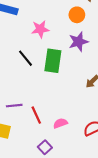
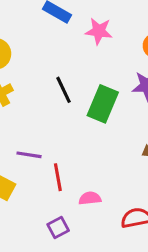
pink star: (40, 29) -> (99, 31), moved

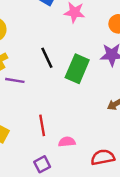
purple line: (29, 155) -> (15, 80), moved

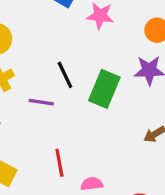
purple line: (15, 80) -> (41, 102), moved

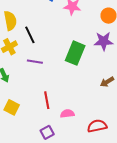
black line: (65, 75) -> (30, 35), moved

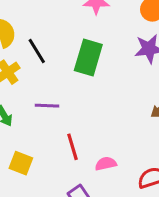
green rectangle: (75, 53) -> (88, 57), moved
purple line: (35, 62) -> (47, 106), moved

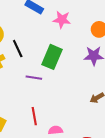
purple line: (47, 106) -> (34, 78), moved

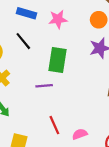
black line: (18, 49) -> (23, 41), moved

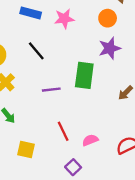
black line: (23, 41) -> (36, 51), moved
green rectangle: (57, 60) -> (84, 75), moved

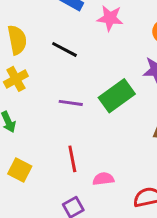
black line: (36, 51) -> (64, 49), turned -36
green rectangle: (84, 75) -> (117, 96), turned 32

